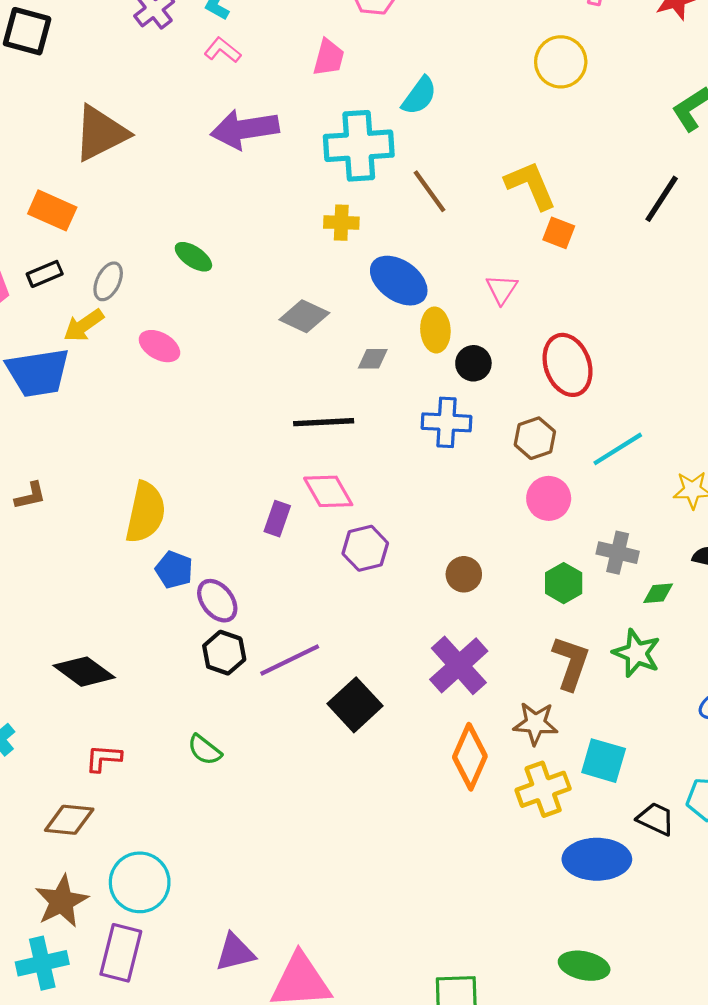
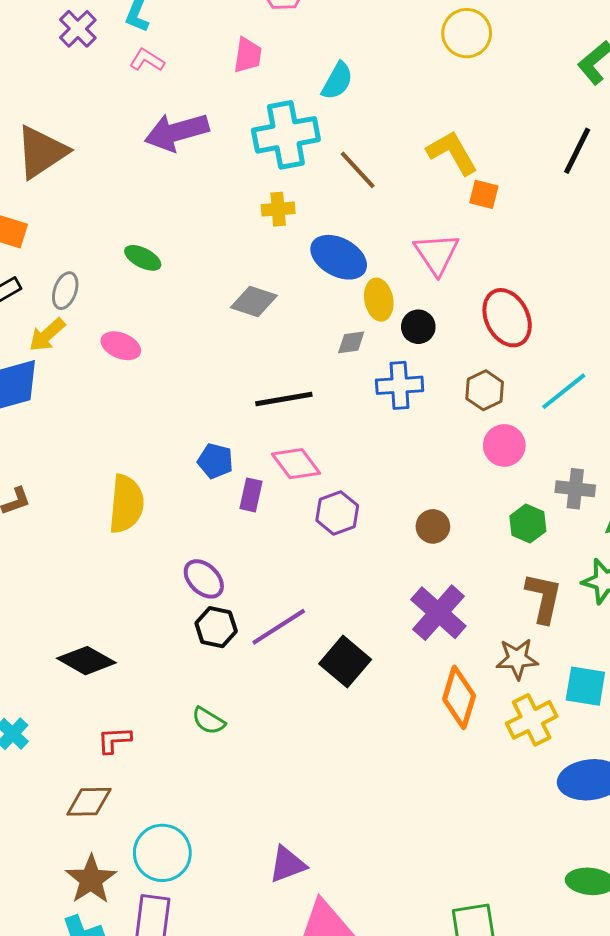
pink triangle: (502, 289) -> (437, 254), size x1.5
gray diamond: (373, 359) -> (351, 342), moved
blue pentagon: (174, 570) -> (215, 461), moved
purple triangle: (235, 952) -> (287, 864), moved

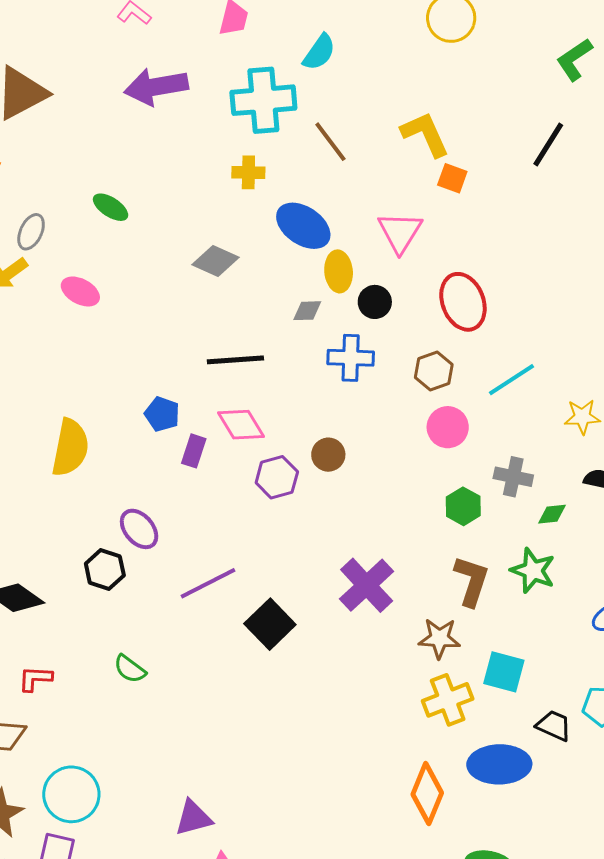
brown circle: (433, 526) -> (328, 455), moved
black hexagon: (216, 627) -> (105, 569), moved
orange diamond: (459, 697) -> (427, 794), moved

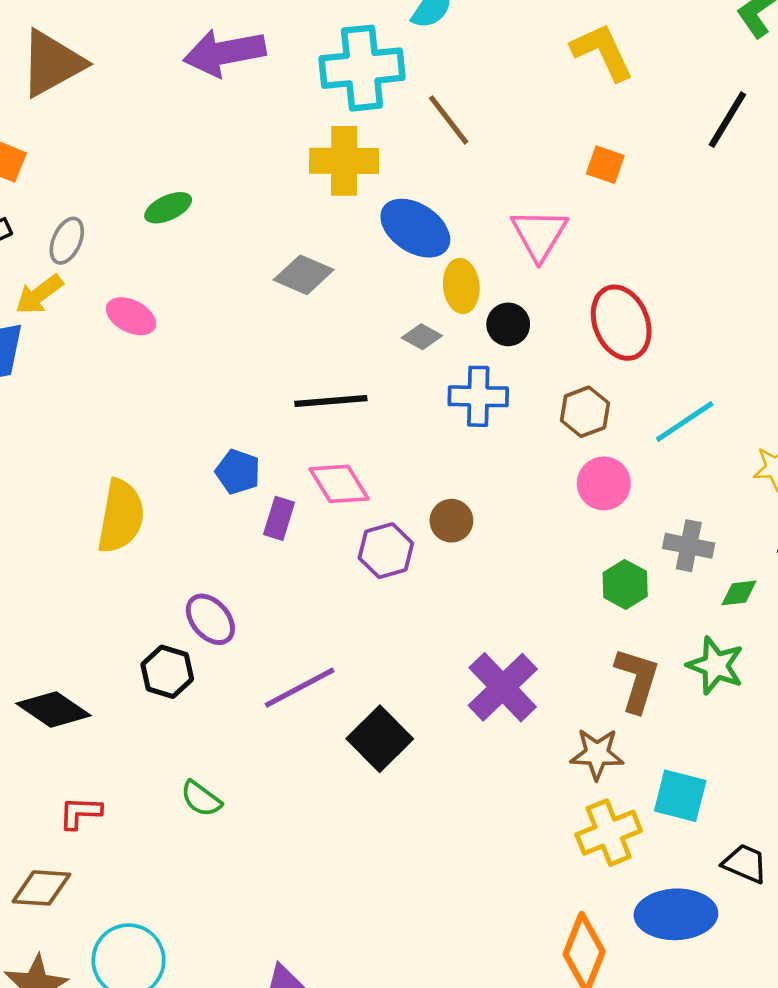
yellow L-shape: (425, 134) -> (602, 52), moved
yellow cross: (248, 172) -> (344, 161), size x1.6
green ellipse: (111, 207) -> (168, 208), turned -57
gray diamond: (307, 311) -> (422, 337), turned 32

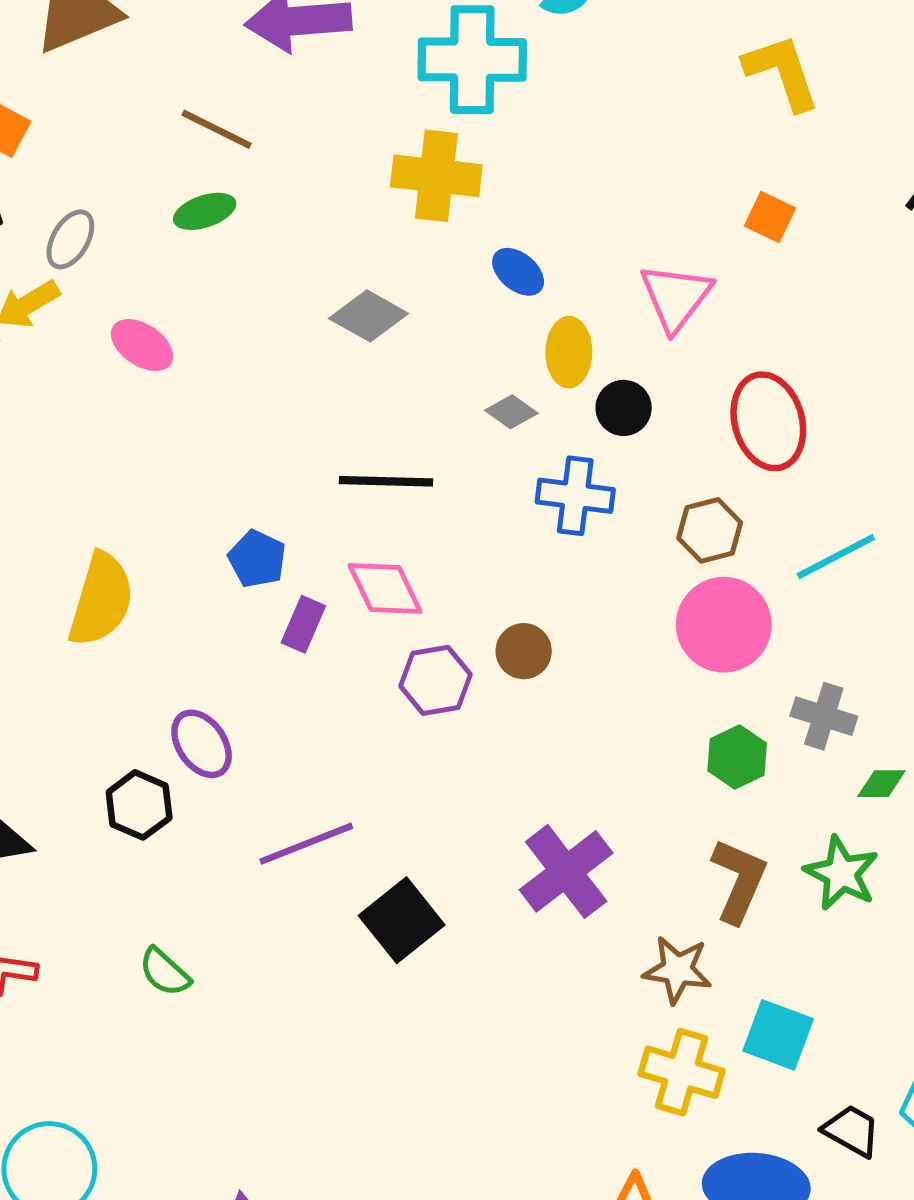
brown line: (449, 120) -> (217, 129), moved, turned -32
blue ellipse: (415, 228) -> (518, 272), size x0.6
pink circle: (604, 483) -> (724, 625), size x1.4
yellow cross: (609, 833) -> (682, 1072), turned 32

